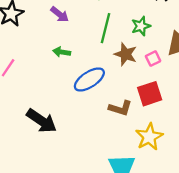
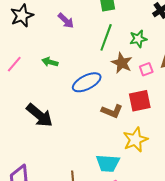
green arrow: (62, 52) -> (50, 62), moved

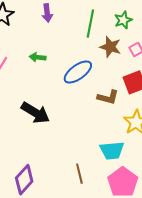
purple arrow: (66, 21) -> (47, 13), turned 48

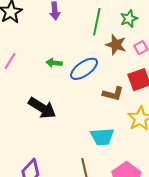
green arrow: (38, 57) -> (54, 63), moved
cyan trapezoid: (112, 150) -> (102, 137), moved

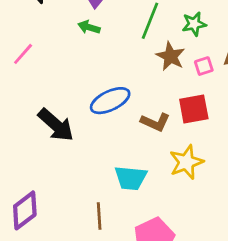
green arrow: (54, 63) -> (89, 27), moved
blue ellipse: (84, 69) -> (110, 101), moved

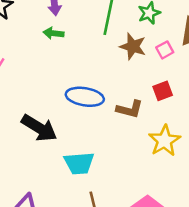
blue ellipse: (110, 101) -> (85, 97), turned 45
red square: (194, 109) -> (163, 91), size x0.7
cyan trapezoid: (131, 178) -> (79, 163), moved

